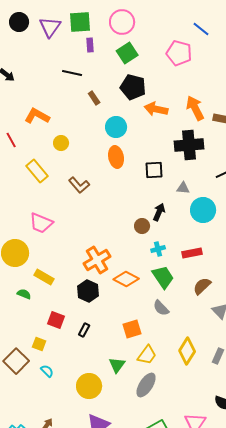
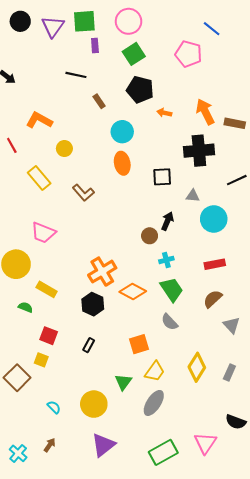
orange arrow: (156, 109) -> (164, 113), size x0.6
red rectangle: (192, 253) -> (215, 264), moved
red square: (56, 320) -> (49, 336), moved
cyan semicircle: (47, 371) -> (54, 407), moved

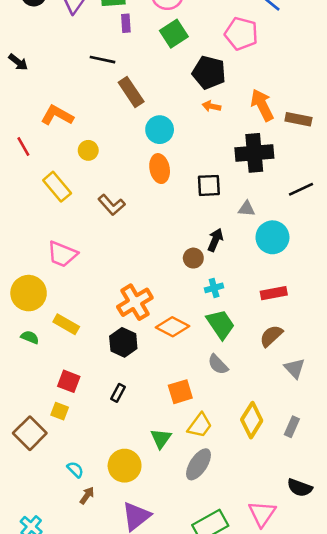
black pentagon: (140, 90) -> (209, 73), moved
brown rectangle: (99, 101) -> (131, 92), size x1.6
green semicircle: (25, 307) -> (30, 337), moved
brown arrow: (50, 445) -> (87, 495), moved

